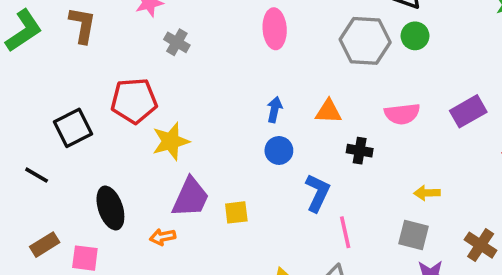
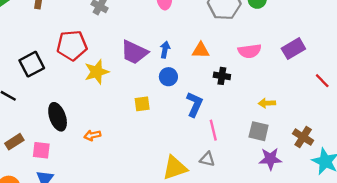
purple trapezoid: (190, 197) -> (134, 52), moved, turned 92
yellow square: (236, 212) -> (142, 104), moved

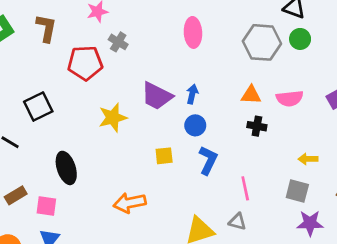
red pentagon: (72, 45) -> (85, 63), moved
orange triangle: (201, 50) -> (251, 95), moved
blue L-shape: (194, 104) -> (208, 160), moved
orange arrow: (92, 135) -> (130, 203), moved, size x1.6

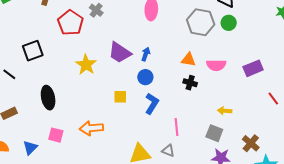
red pentagon: (85, 63) -> (70, 23), turned 30
yellow star: (113, 118) -> (86, 65), turned -30
pink square: (46, 206) -> (56, 135), moved

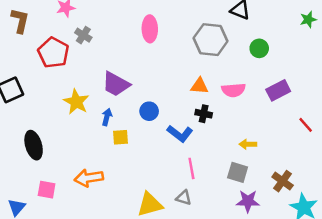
green circle: (229, 23) -> (259, 48), moved
blue arrow: (146, 54) -> (107, 117), moved
blue L-shape: (152, 104) -> (180, 134), moved, turned 100

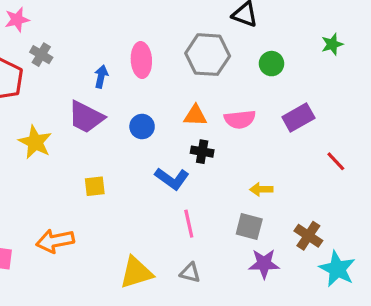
green star: (308, 19) -> (332, 44), moved
pink ellipse: (150, 29) -> (141, 60), moved
blue circle: (149, 111) -> (142, 127), moved
blue arrow: (107, 117) -> (101, 77), moved
gray triangle: (184, 198) -> (190, 273), moved

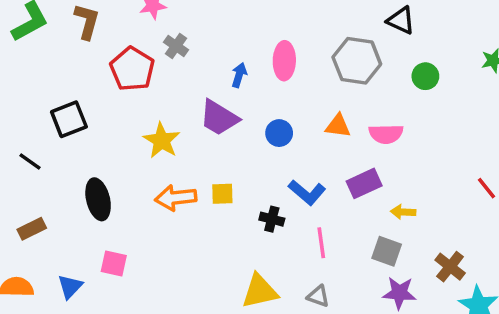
purple rectangle: (298, 117) -> (364, 183), moved
black cross: (202, 152) -> (272, 219), moved
orange arrow: (55, 241) -> (176, 198), moved

